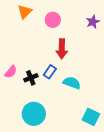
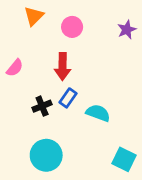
red arrow: (62, 49) -> (63, 67), moved
pink semicircle: (11, 72) -> (15, 68), moved

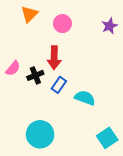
pink semicircle: (15, 68) -> (13, 68), moved
black cross: (42, 106) -> (35, 75), moved
cyan square: (124, 159) -> (107, 138), turned 30

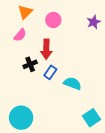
pink semicircle: (13, 68) -> (20, 35), moved
cyan circle: (40, 134) -> (21, 118), moved

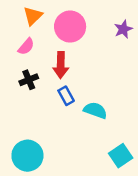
pink circle: (53, 20) -> (70, 27), size x1.5
black cross: (30, 64) -> (29, 80), moved
blue rectangle: (50, 72) -> (66, 96), turned -64

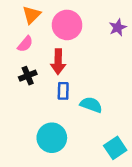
blue rectangle: (66, 96) -> (63, 91), turned 30
cyan circle: (27, 156) -> (52, 138), moved

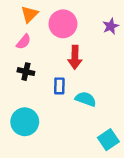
red arrow: (58, 62) -> (75, 57), moved
black cross: (28, 76) -> (26, 72), turned 35
cyan circle: (52, 138) -> (25, 122), moved

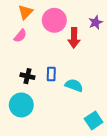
red arrow: (75, 57) -> (74, 38), moved
black cross: (26, 72) -> (27, 76), moved

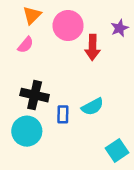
blue rectangle: (51, 74) -> (63, 114), moved
black cross: (27, 76) -> (35, 95), size x1.5
cyan semicircle: (74, 85) -> (92, 107), turned 132

